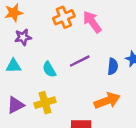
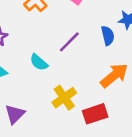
yellow cross: (45, 103) -> (64, 98), moved

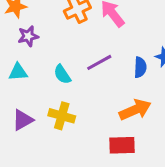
yellow cross: (64, 98) -> (62, 116), moved, turned 35
red rectangle: (95, 114) -> (122, 145), moved

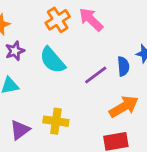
purple line: (99, 62) -> (96, 75), moved
cyan semicircle: (62, 74) -> (52, 60), moved, size x1.5

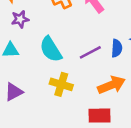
cyan semicircle: (52, 60) -> (51, 49), moved
yellow cross: (56, 121) -> (61, 84), moved

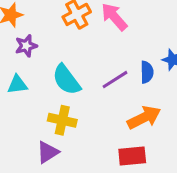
yellow cross: (61, 84) -> (62, 120), moved
purple triangle: (14, 92) -> (48, 152), moved

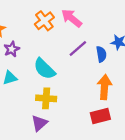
purple line: (115, 80) -> (78, 48), moved
orange arrow: (144, 118) -> (104, 87), turned -50

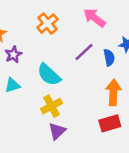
pink arrow: (72, 18) -> (94, 18), moved
yellow cross: (46, 98) -> (51, 106), turned -30
purple triangle: (39, 123) -> (57, 131), moved

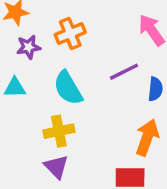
orange cross: (47, 23) -> (70, 33), moved
purple triangle: (57, 131) -> (56, 167), turned -48

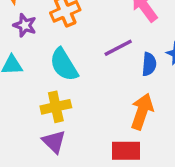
purple star: (29, 47) -> (25, 25), turned 30

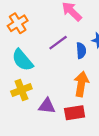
purple triangle: (54, 142) -> (47, 106), moved, turned -30

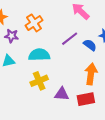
blue semicircle: (81, 51) -> (90, 45), turned -48
cyan semicircle: (22, 60) -> (39, 55), turned 130

